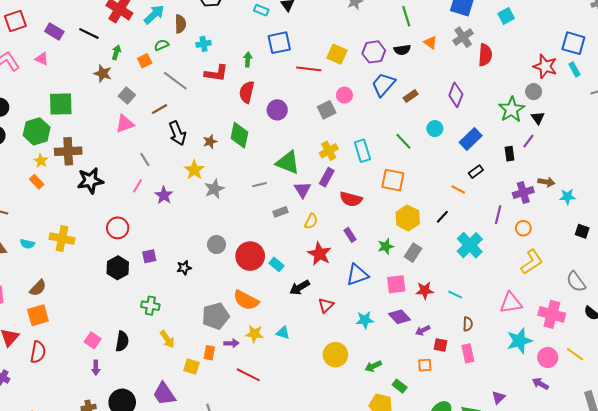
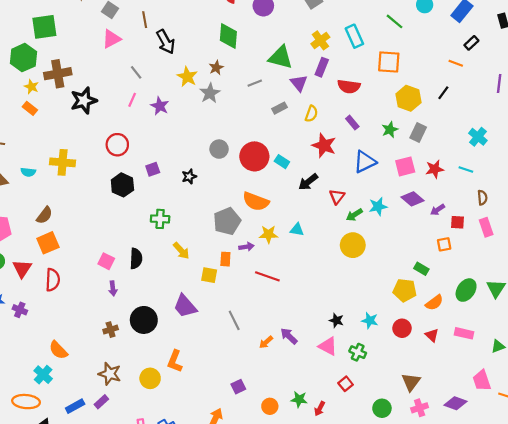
brown line: (160, 109) -> (145, 20), turned -63
brown star: (210, 142) -> (216, 68), moved
cyan cross: (470, 245) -> (478, 137), moved, size x0.7
green arrow: (373, 366) -> (354, 215), moved

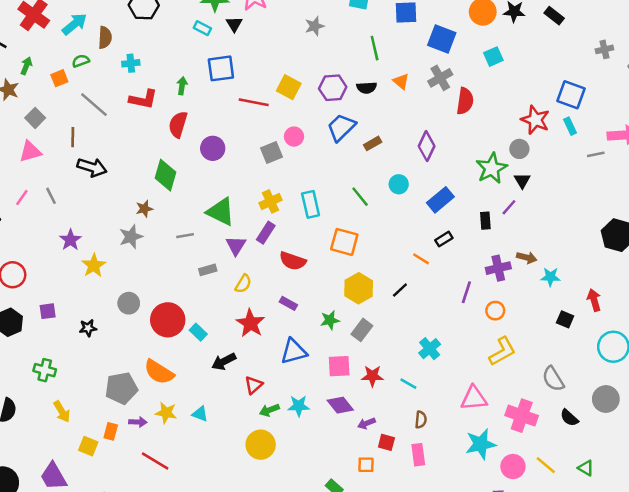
black arrow: (166, 42) -> (92, 167), turned -55
yellow star: (187, 77) -> (94, 265), moved
pink line: (132, 100) -> (22, 197), moved
purple rectangle: (352, 123) -> (288, 303), turned -32

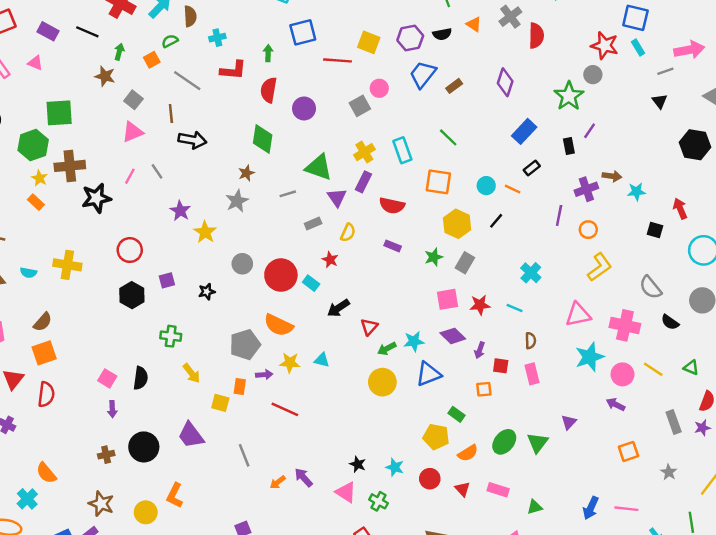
black triangle: (522, 181) -> (660, 101), moved
cyan circle: (399, 184) -> (486, 186), moved
red star: (250, 323) -> (330, 260), moved, size x0.6
blue triangle: (294, 351) -> (428, 374), moved
purple arrow: (366, 423) -> (480, 350), turned -42

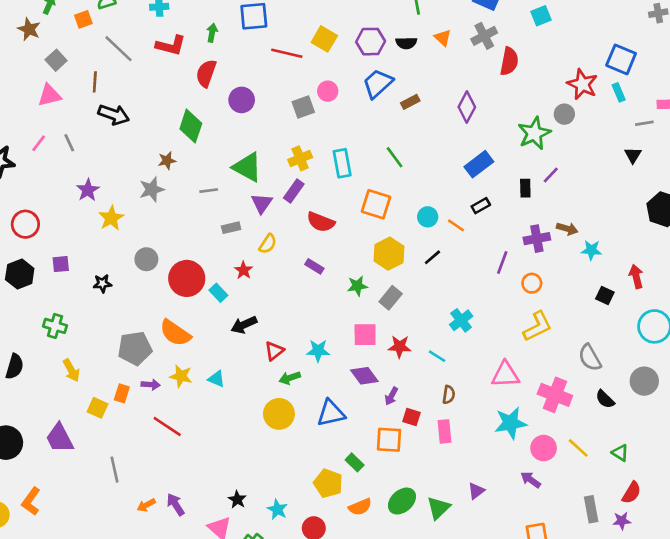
cyan star: (414, 341) -> (318, 351), moved
orange square: (484, 389) -> (389, 440), size x1.5

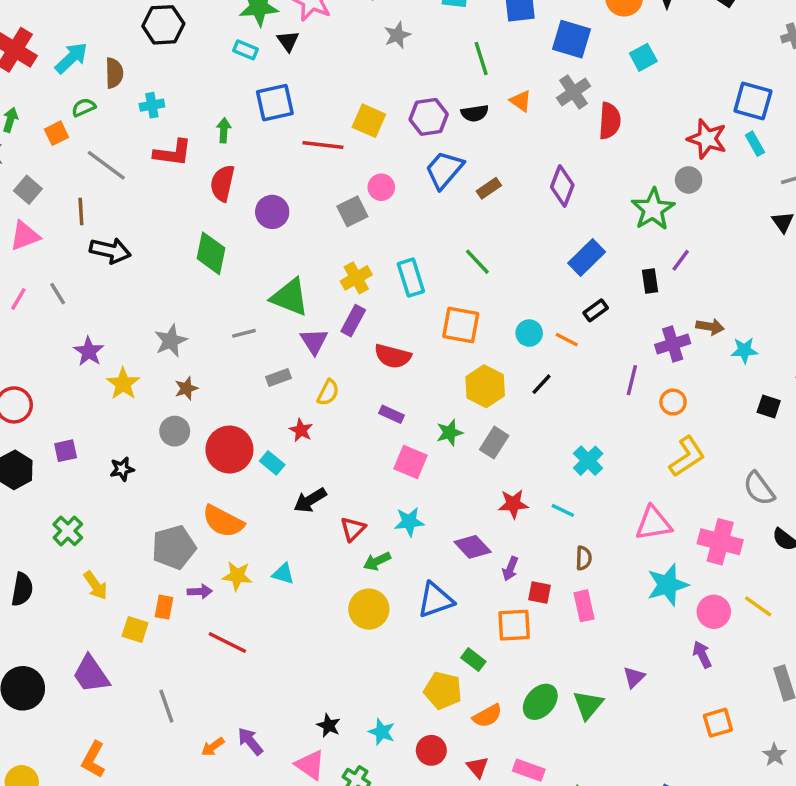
brown star: (167, 161) -> (186, 388), moved
green cross: (55, 326) -> (68, 531), turned 35
pink square: (365, 335) -> (411, 462), moved, turned 30
purple arrow: (531, 480) -> (702, 655), turned 36
orange L-shape: (31, 501) -> (93, 760), moved

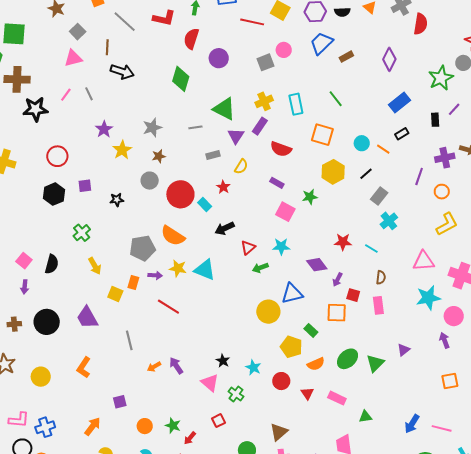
gray rectangle: (494, 443) -> (379, 196), moved
cyan triangle: (283, 574) -> (205, 270), size x1.6
yellow circle: (369, 609) -> (268, 312), moved

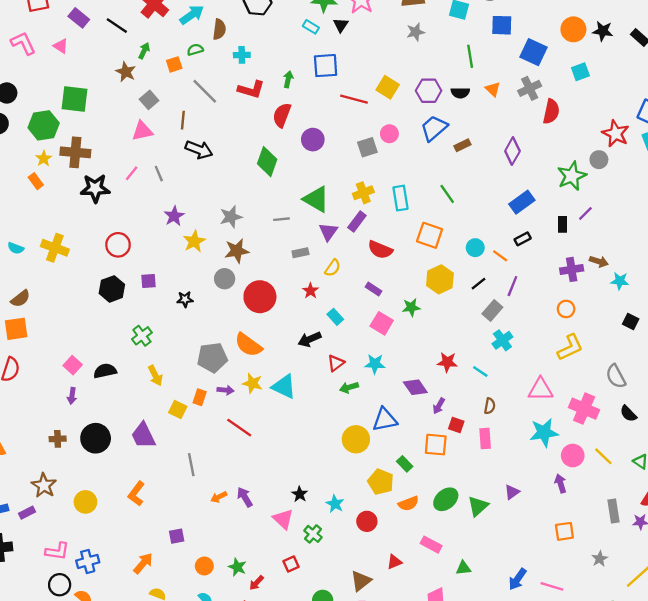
brown star: (159, 156) -> (237, 251), size x1.5
purple line: (419, 176) -> (512, 286), moved
cyan rectangle: (205, 204) -> (335, 317), moved
black semicircle: (52, 264) -> (105, 371), turned -120
red triangle: (307, 393) -> (394, 562), moved, turned 40

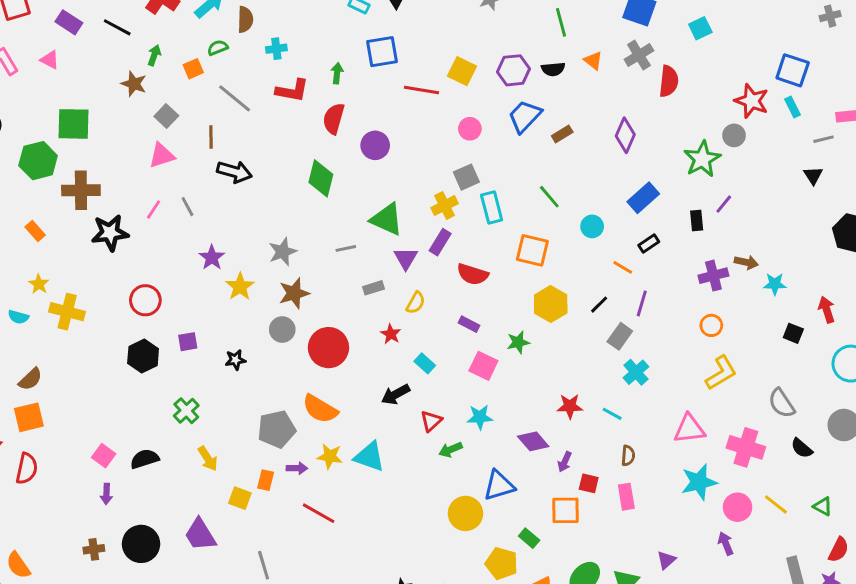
gray square: (367, 147) -> (466, 177), moved
yellow star: (44, 159) -> (39, 284), moved
cyan circle: (475, 248) -> (592, 226), moved

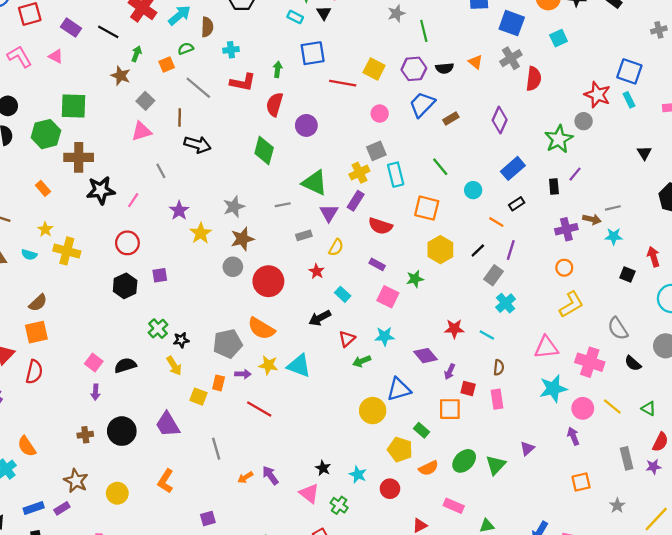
green line: (561, 22) -> (424, 31), moved
gray line: (823, 139) -> (613, 208), moved
pink line: (154, 210) -> (133, 200), moved
black star: (235, 360) -> (181, 340), moved

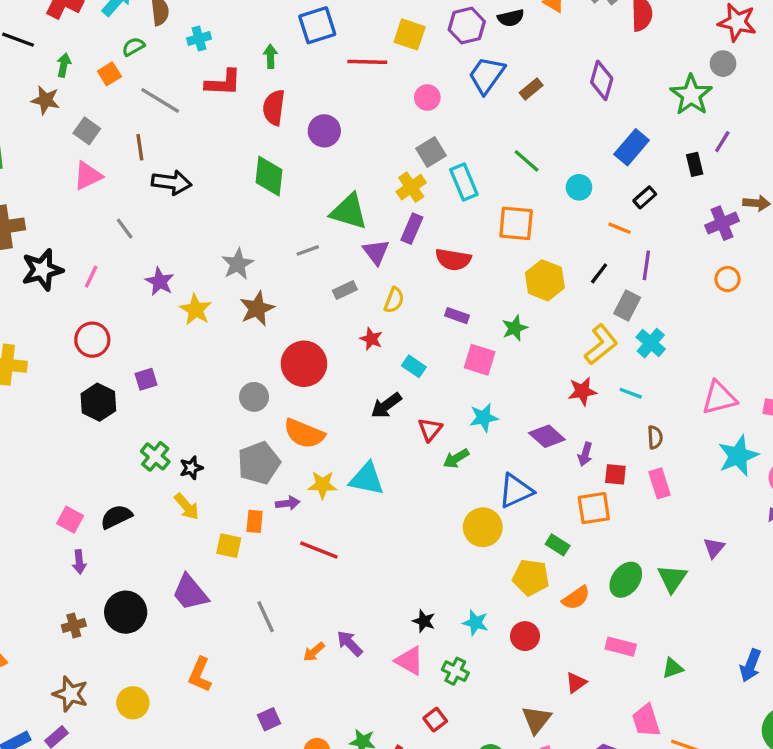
gray circle: (233, 267) -> (254, 397), moved
yellow L-shape: (571, 304) -> (601, 345), moved

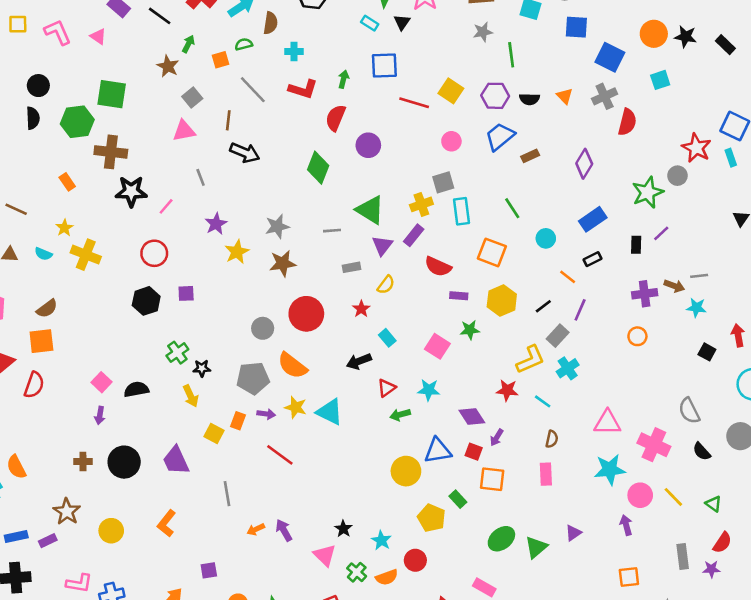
purple rectangle: (457, 316) -> (459, 296), moved, turned -30
red square: (615, 474) -> (474, 452), moved
orange semicircle: (576, 598) -> (387, 577), moved

